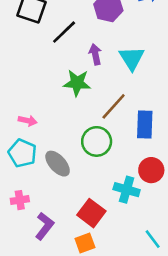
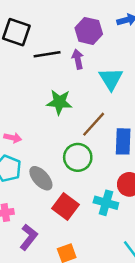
black line: (64, 32) -> (47, 54), turned 35
purple arrow: (95, 54) -> (78, 59), moved
red square: (91, 213) -> (65, 206), moved

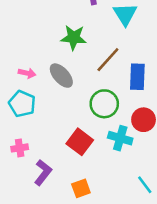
green circle: (78, 157) -> (104, 104), moved
gray ellipse: (41, 178) -> (61, 76), moved

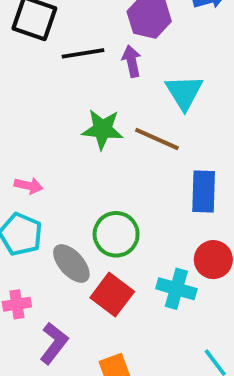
brown line: (108, 60) -> (157, 139), moved, turned 72
gray ellipse: (61, 76) -> (71, 263), moved
green circle: (104, 104) -> (116, 234), moved

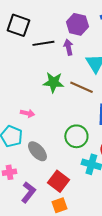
pink arrow: (29, 186) -> (27, 113), moved
green circle: (116, 234) -> (76, 136), moved
red square: (112, 295) -> (58, 181), moved

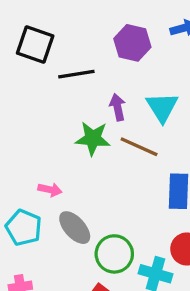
purple arrow: (68, 47) -> (118, 107), moved
green circle: (76, 136) -> (114, 254), moved
gray ellipse: (37, 151) -> (75, 228), moved

